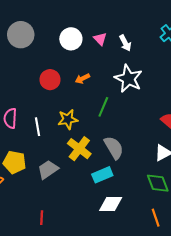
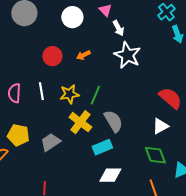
pink triangle: (100, 39) -> (105, 10), moved
white arrow: (125, 43) -> (118, 28), moved
green line: (103, 107) -> (95, 95), moved
white line: (37, 127) -> (41, 91), moved

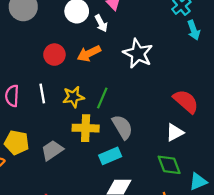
white arrow: (118, 28) -> (101, 23), moved
orange arrow: (83, 55) -> (89, 53), size x1.5
yellow cross: (80, 122) -> (86, 128), turned -35

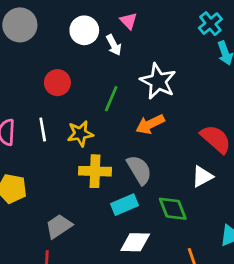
orange arrow: (89, 53) -> (150, 124), moved
green line: (102, 98) -> (111, 99), moved
gray trapezoid: (52, 150) -> (59, 226), moved
green diamond: (169, 165) -> (173, 209), moved

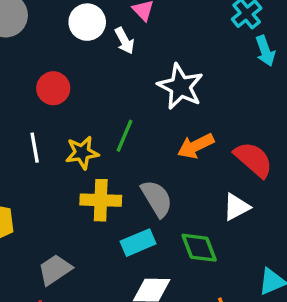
green line: (111, 99) -> (124, 136), moved
orange arrow: (150, 124) -> (196, 146), moved

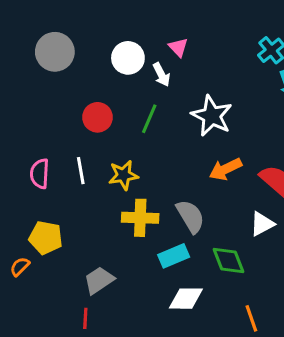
green line: (124, 136) -> (149, 119), moved

